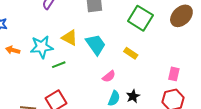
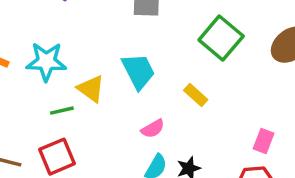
yellow triangle: (70, 38) -> (91, 89), moved
green line: (59, 65) -> (62, 111), moved

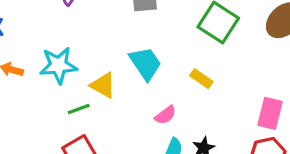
pink rectangle: (264, 141) -> (270, 113), size x1.4

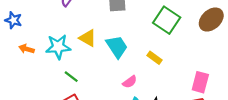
yellow triangle: (103, 85) -> (88, 38), moved
green line: (79, 109) -> (71, 77), turned 56

